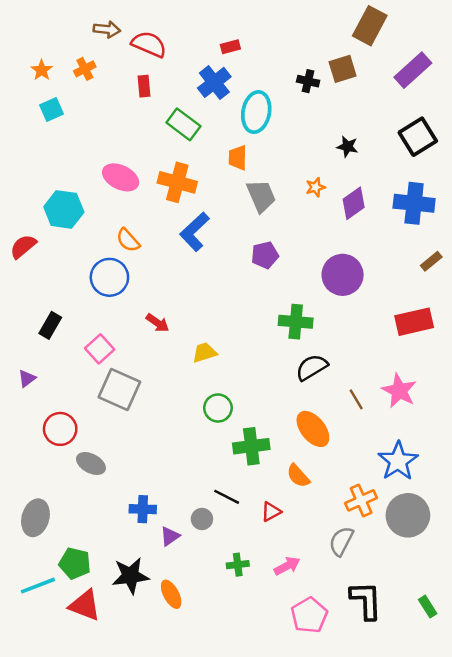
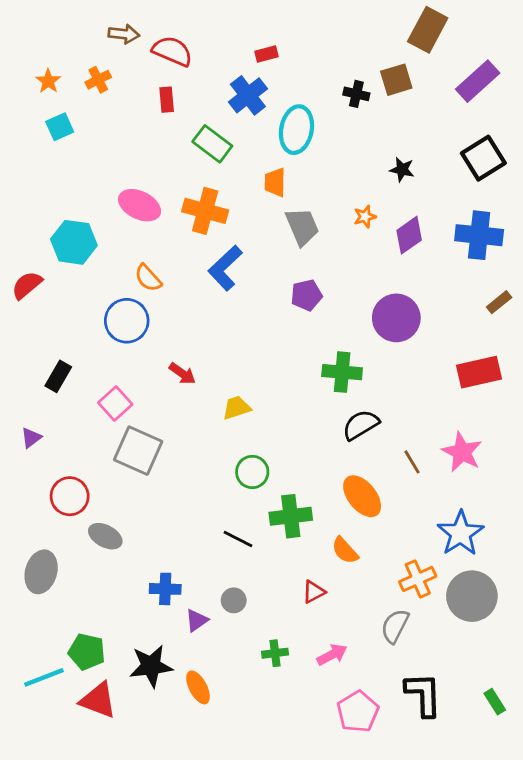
black line: (227, 497) -> (238, 539), moved
gray ellipse: (35, 518) -> (41, 572), moved

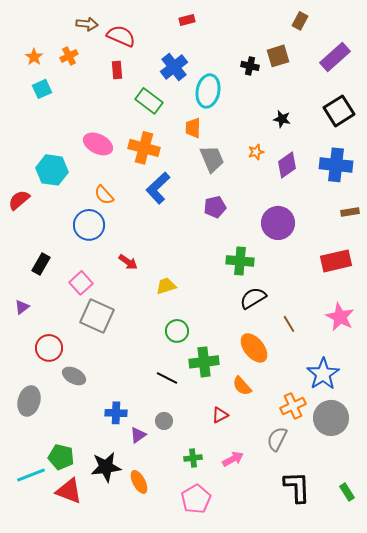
brown rectangle: (428, 30) -> (300, 21), size x0.6
red rectangle: (266, 54) -> (187, 20), moved
brown rectangle: (499, 302) -> (350, 212), turned 30
pink star: (462, 452) -> (340, 317), moved
pink pentagon: (358, 712) -> (196, 499), moved

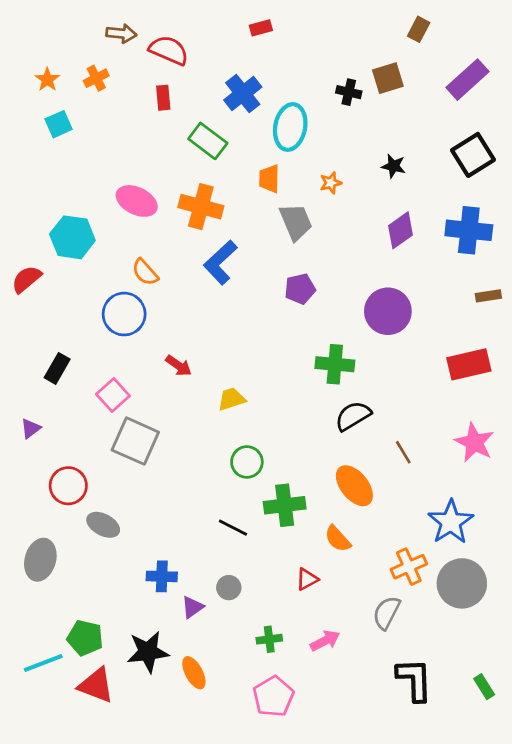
orange star: (256, 152) -> (331, 183), moved

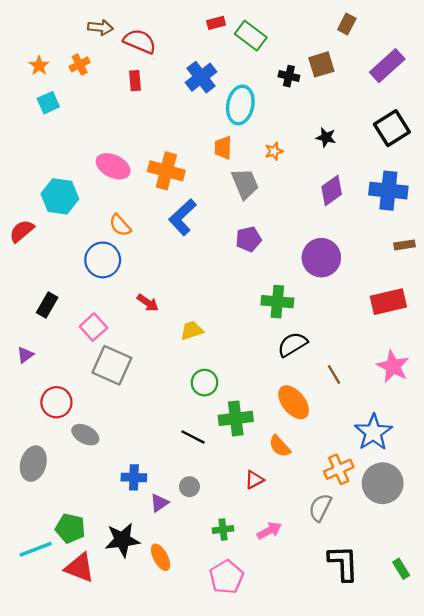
green rectangle: (208, 141) -> (251, 36), moved

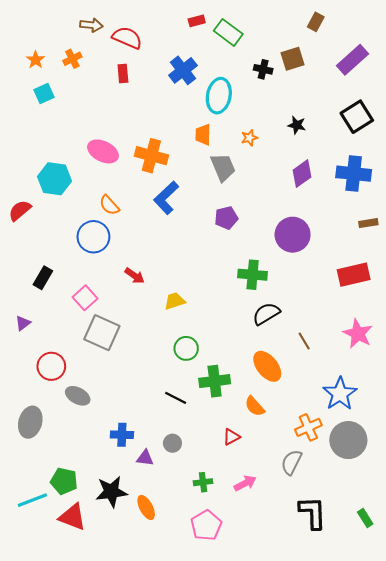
purple triangle: (159, 503) -> (145, 458), turned 42

